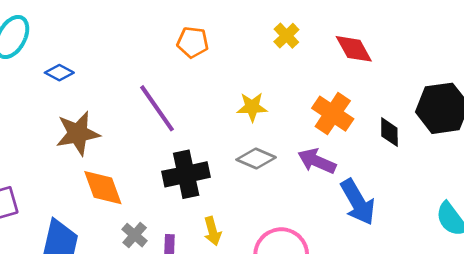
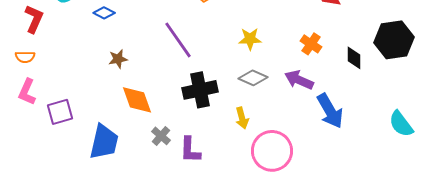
orange cross: (333, 114) -> (311, 44), size x0.7
brown star: (78, 133) -> (118, 59), size x0.6
yellow arrow: (212, 231) -> (242, 118), moved

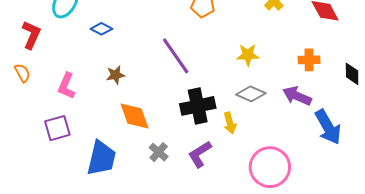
orange cross: (311, 44) -> (309, 60), turned -35
orange semicircle: (25, 57) -> (22, 73), turned -120
pink L-shape: (27, 92) -> (66, 86), moved
yellow arrow: (242, 118) -> (230, 123), moved
purple L-shape: (190, 150) -> (200, 154), moved, turned 56

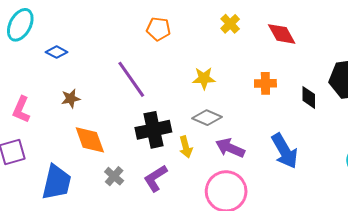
purple arrow: (297, 96) -> (230, 148), moved

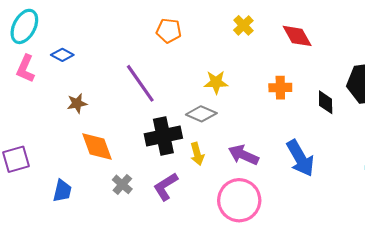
pink L-shape: (21, 110) -> (25, 69), moved
gray diamond: (207, 118) -> (201, 114), moved
blue trapezoid: (57, 182) -> (62, 191), size x0.6

